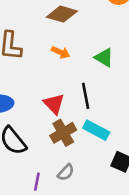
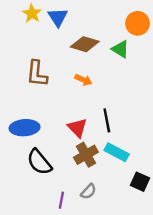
green triangle: (104, 58) -> (120, 49), moved

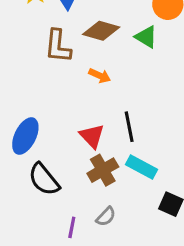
brown L-shape: (37, 74) -> (58, 46), moved
blue ellipse: (25, 128) -> (25, 136), turned -60

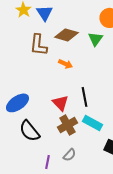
green triangle: (146, 37) -> (95, 39), turned 35
blue ellipse: (25, 136) -> (17, 103), turned 30

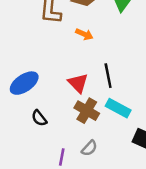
brown cross: (67, 125) -> (87, 111), turned -30
black semicircle: (29, 131) -> (39, 118), size x0.6

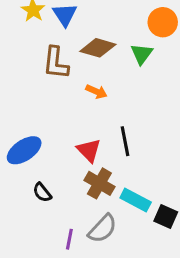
cyan rectangle: (118, 108) -> (136, 200), moved
gray semicircle: (89, 148) -> (102, 229), size x1.5

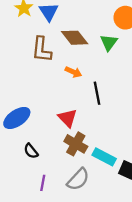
brown diamond: (98, 48) -> (75, 38), turned 36
black line: (125, 141) -> (97, 93), moved
purple line: (69, 239) -> (43, 183), moved

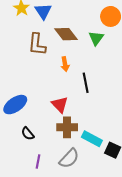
orange arrow: (73, 72) -> (65, 64), turned 56
brown cross: (76, 144) -> (67, 127), turned -30

